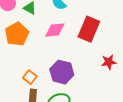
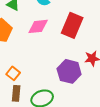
purple hexagon: (62, 72) -> (69, 71), moved

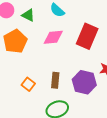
brown rectangle: (16, 93) -> (55, 80), moved

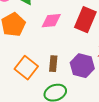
orange square: (28, 84) -> (26, 68), size x1.6

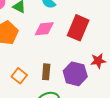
orange square: (26, 68) -> (19, 76), size x0.7

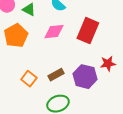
brown rectangle: (46, 72) -> (56, 75), turned 56

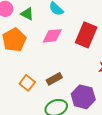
purple hexagon: (85, 77) -> (83, 97), moved

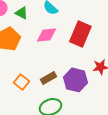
purple hexagon: (83, 97) -> (75, 80), moved

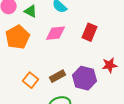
red rectangle: (80, 34) -> (90, 32), size x0.7

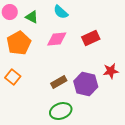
red rectangle: (90, 32) -> (91, 38), turned 42
orange square: (31, 80) -> (13, 77), moved

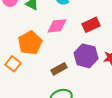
orange pentagon: (19, 43) -> (30, 43), moved
purple hexagon: (86, 84) -> (86, 56), moved

